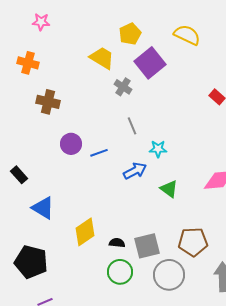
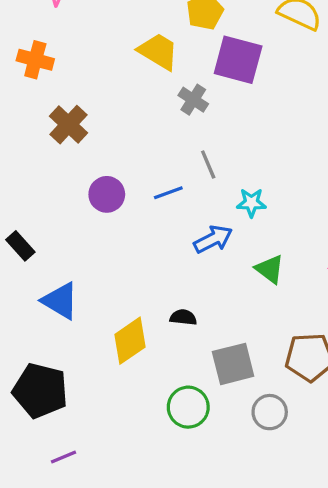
purple square: (150, 63) -> (238, 60), turned -36
brown cross: (48, 102) -> (69, 125), turned 30
blue line: (99, 153) -> (168, 193), moved
black semicircle: (117, 243) -> (183, 317), moved
gray circle: (169, 275) -> (270, 412), size x0.7

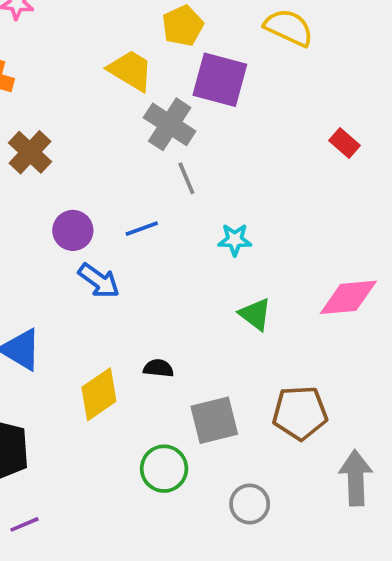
gray cross: (193, 100) -> (170, 124), size x1.5
gray line: (208, 164) -> (186, 178), moved
blue arrow: (213, 239) -> (99, 281), moved, turned 63
gray circle: (270, 412) -> (250, 504), moved

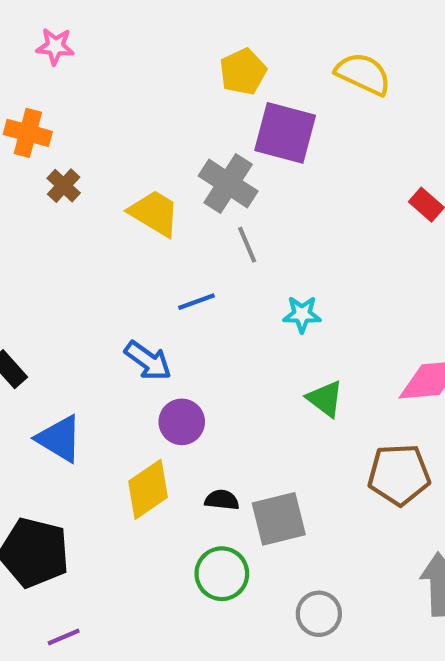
yellow trapezoid: (131, 70) -> (154, 213), moved
brown cross: (30, 152) -> (64, 186), moved, size x0.7
purple circle: (73, 230) -> (182, 422), moved
black semicircle: (158, 368) -> (222, 500), moved
brown pentagon: (300, 413) -> (399, 475), moved

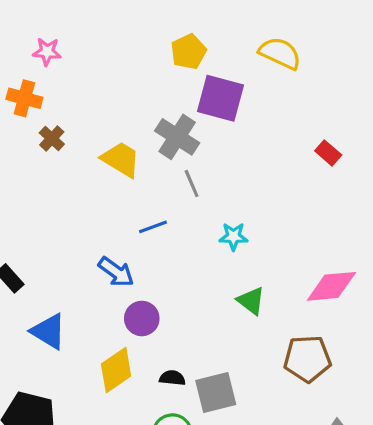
pink star: (55, 46) -> (47, 52), moved

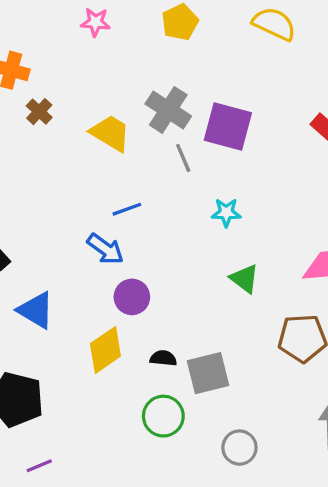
pink star: (47, 52) -> (95, 22), moved
purple square: (221, 98) -> (228, 126), moved
blue line: (153, 227) -> (127, 209), moved

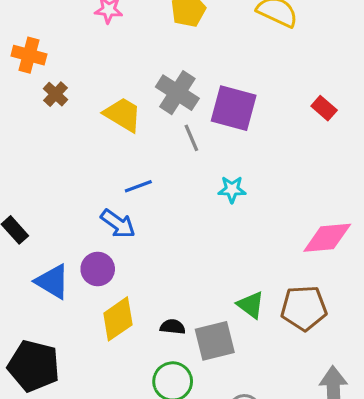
green triangle: (244, 279) -> (251, 305), moved
purple circle: (132, 297) -> (98, 269), moved

